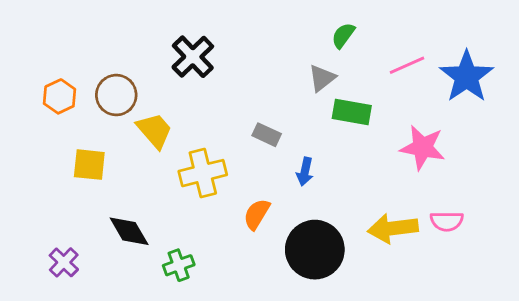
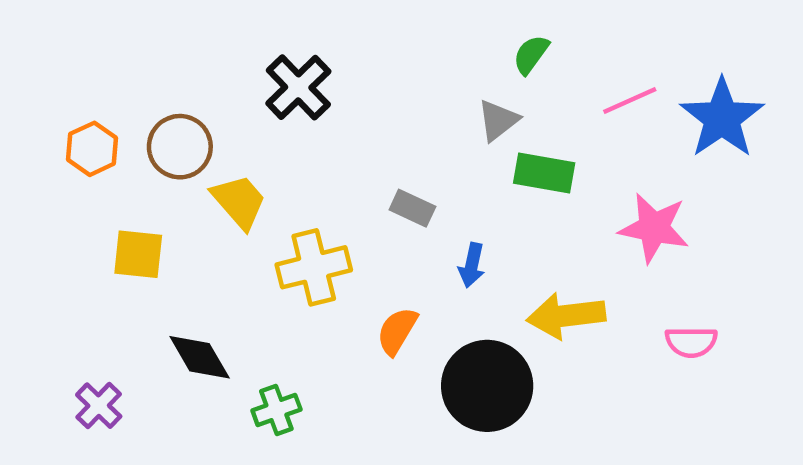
yellow arrow: (393, 228) -> (566, 316), moved

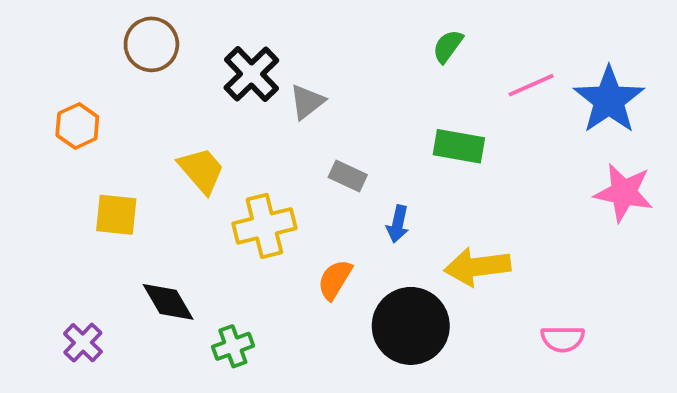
gray triangle: (498, 120) -> (307, 102), moved
brown circle: (180, 147) -> (151, 44), moved
pink star: (654, 228) -> (624, 193), moved
pink semicircle: (691, 342) -> (563, 339), moved

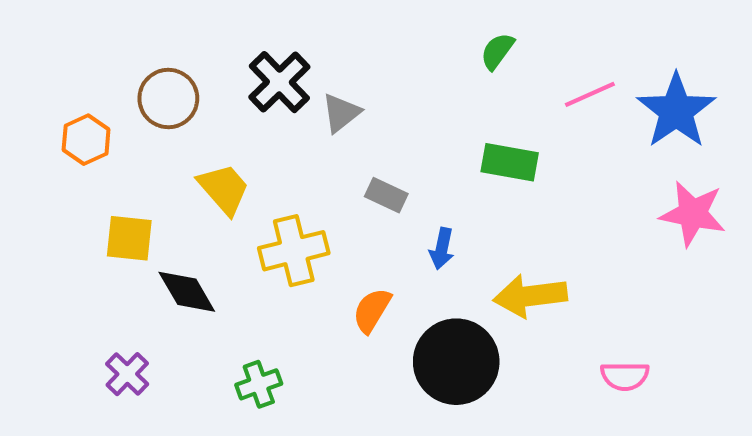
brown circle: (151, 44) -> (168, 98), moved
black diamond: (168, 302) -> (187, 292), moved
purple cross: (83, 343) -> (127, 374), moved

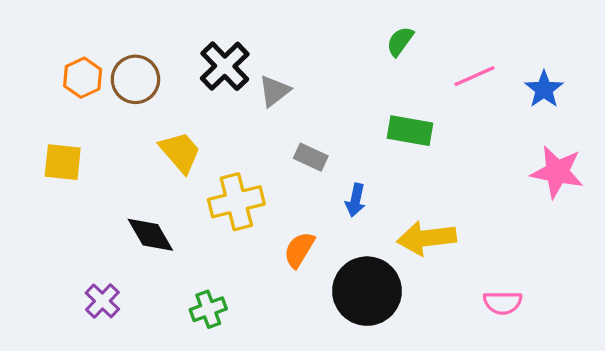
blue star: (676, 111) -> (544, 89), size x0.6
orange hexagon: (86, 140) -> (83, 78), moved
yellow square: (129, 238) -> (63, 162), moved

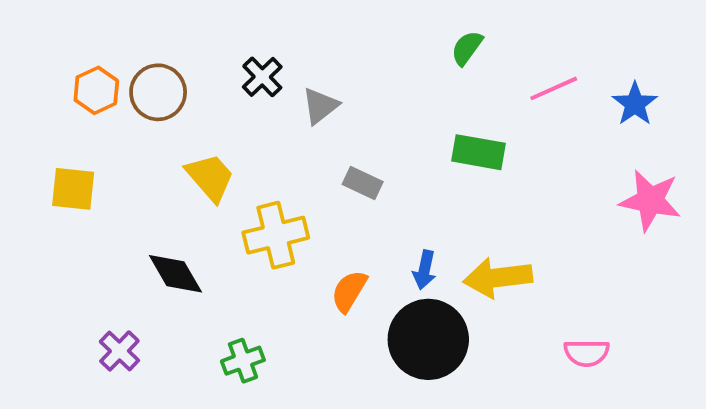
black cross: (225, 66) -> (262, 77), size x0.7
blue arrow: (355, 200) -> (424, 270), moved

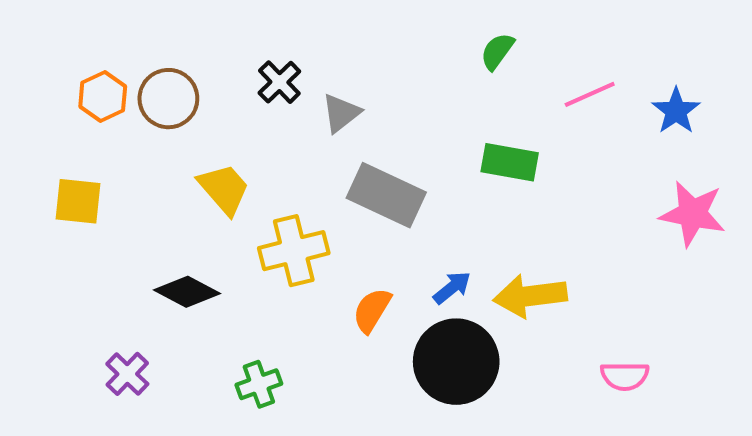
gray rectangle: (363, 183) -> (386, 195), size x1.8
blue arrow: (424, 270) -> (452, 288), turned -141
black diamond: (175, 274) -> (187, 292), turned -32

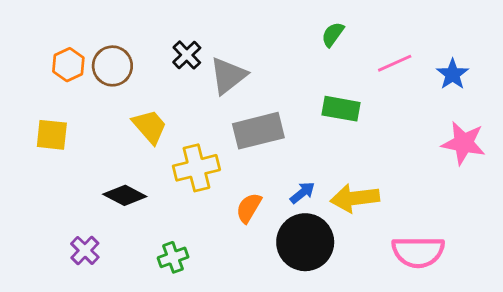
gray triangle: (341, 113) -> (228, 76), size x1.4
gray rectangle: (386, 195) -> (258, 131), turned -39
pink semicircle: (625, 376) -> (418, 252), size x1.6

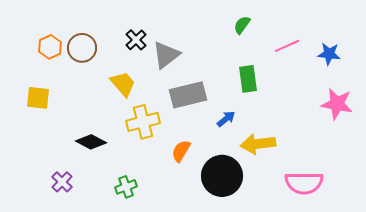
blue star: (453, 74) -> (329, 54), turned -30
green rectangle: (341, 109) -> (248, 79), turned 72
yellow trapezoid: (150, 127) -> (123, 84), moved
blue arrow: (302, 193) -> (226, 119), moved

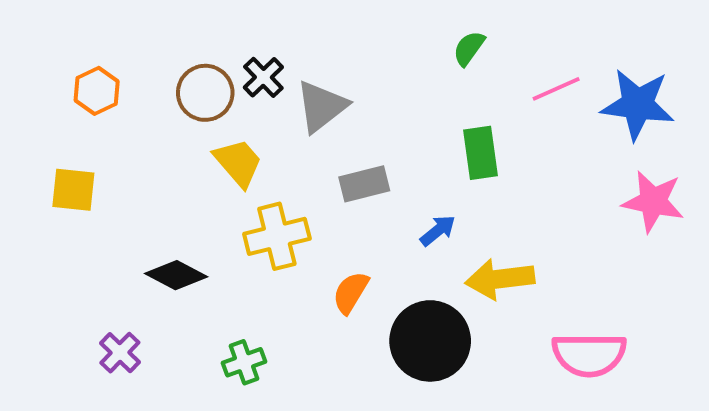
brown circle: (82, 48) -> (205, 93), moved
blue star: (329, 54) -> (638, 104), size x1.6
gray rectangle: (188, 95) -> (364, 184), size x0.7

